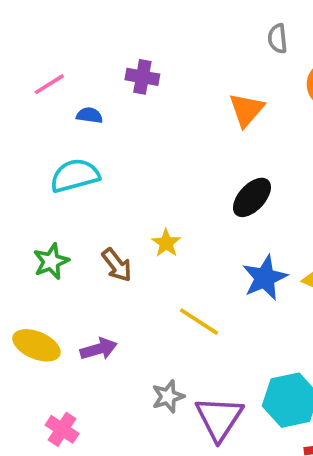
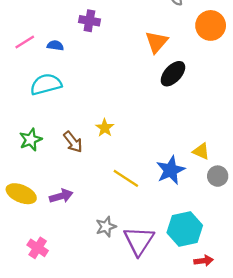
pink line: (49, 84) -> (25, 42), moved
black ellipse: (252, 197) -> (173, 74), moved
blue star: (265, 278) -> (171, 170), moved

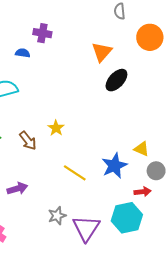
blue semicircle: (55, 45) -> (23, 53), moved
red arrow: (204, 261) -> (143, 192), moved

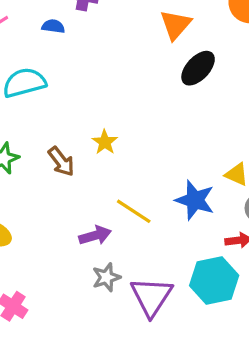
blue star: (114, 166) -> (195, 200), turned -30
purple arrow: (17, 189) -> (95, 235), moved

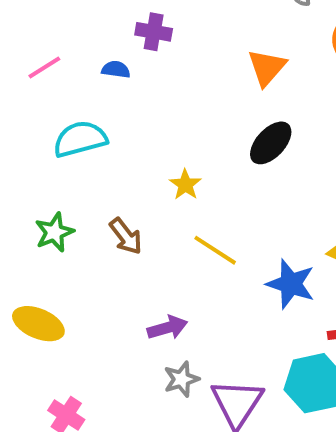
black ellipse: (198, 68) -> (271, 143), moved
yellow star: (105, 142) -> (185, 185), moved
yellow line: (134, 211) -> (215, 250), moved

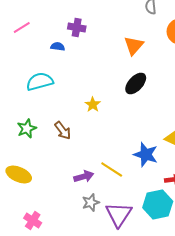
pink line: (44, 67) -> (22, 28), moved
yellow line: (215, 250) -> (112, 170), moved

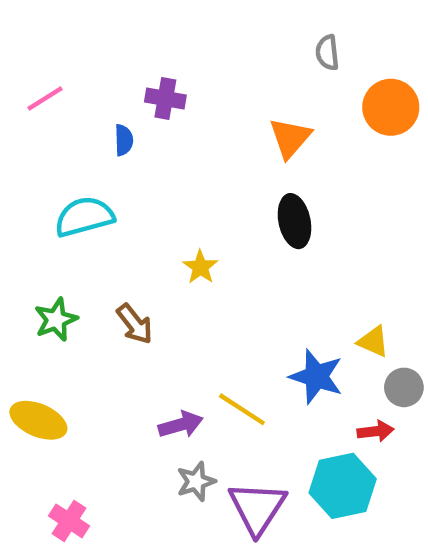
blue semicircle: (58, 46) -> (124, 140), turned 80
black ellipse: (136, 84) -> (294, 221), turned -55

